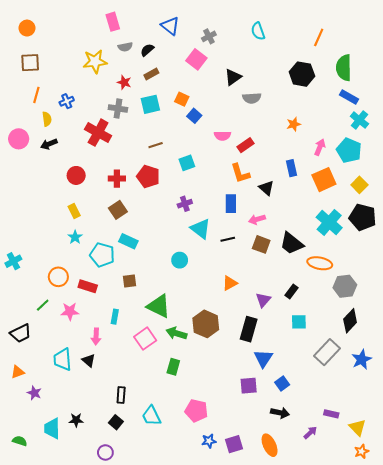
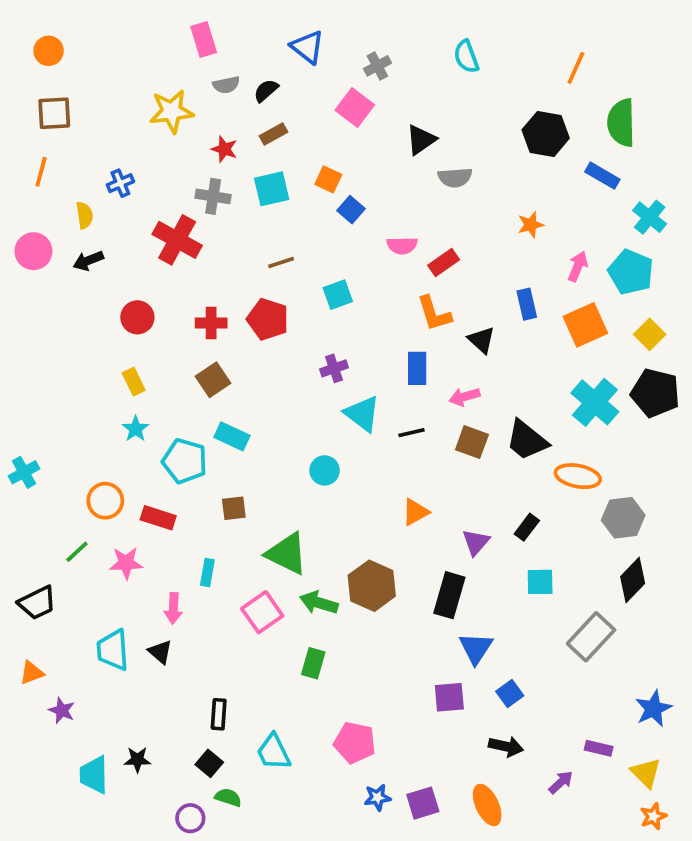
orange line: (36, 95) -> (41, 172), moved
blue rectangle: (349, 97) -> (602, 176), moved
blue star: (362, 359) -> (653, 709), moved
green semicircle: (20, 441) -> (228, 797), moved

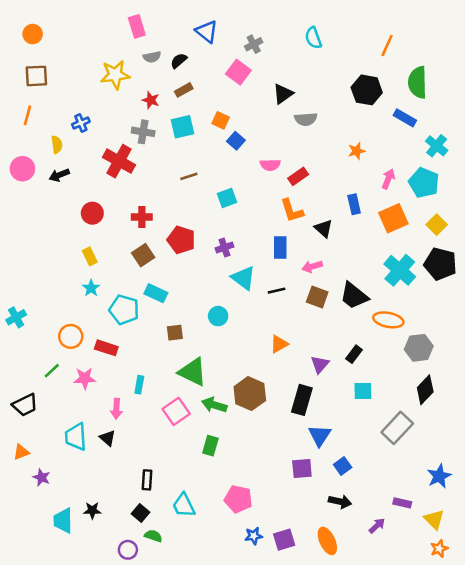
red pentagon: (268, 319) -> (181, 240), moved
brown square: (234, 508) -> (175, 333), moved

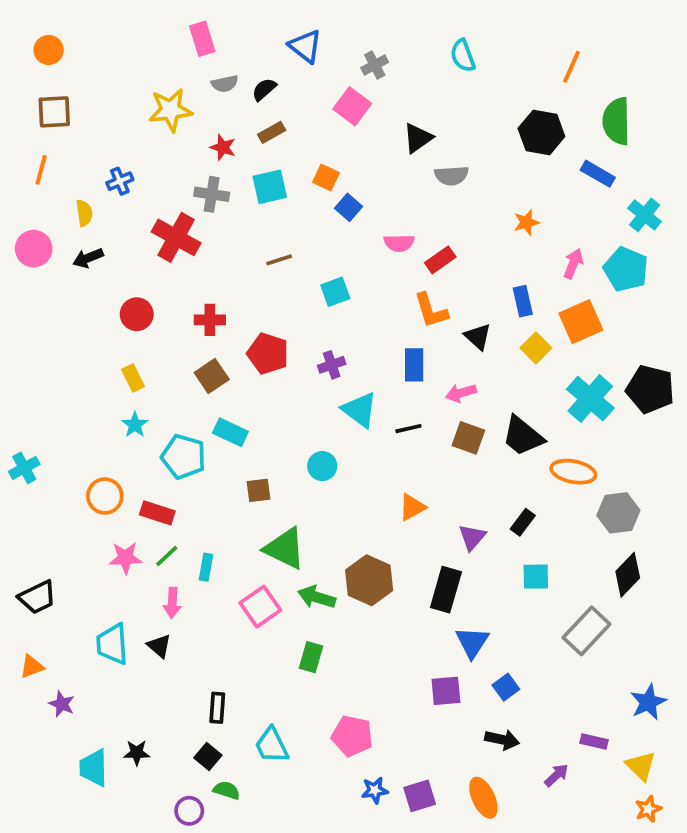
yellow square: (437, 225) -> (536, 348), moved
green line: (52, 371) -> (167, 556), moved

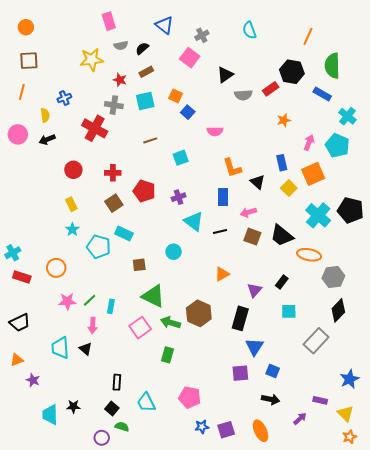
red rectangle: (440, 260) -> (271, 89), moved
red rectangle: (157, 513) -> (22, 277), moved
blue square: (506, 687) -> (273, 371), turned -32

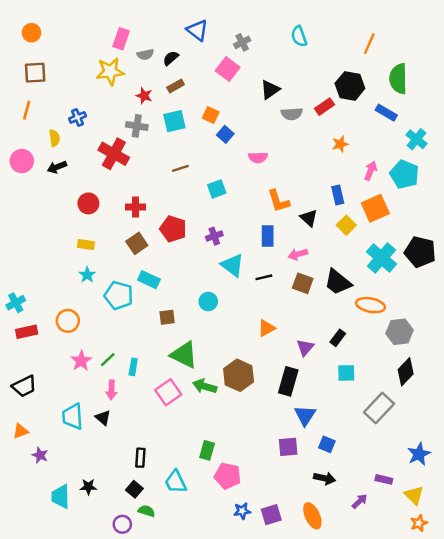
pink rectangle: (109, 21) -> (121, 39), moved, turned 36
yellow rectangle: (71, 204) -> (86, 245), turned -56
red rectangle: (22, 277) -> (27, 332), turned -30
pink star: (67, 301) -> (81, 361), turned -30
green rectangle: (167, 355) -> (207, 450), moved

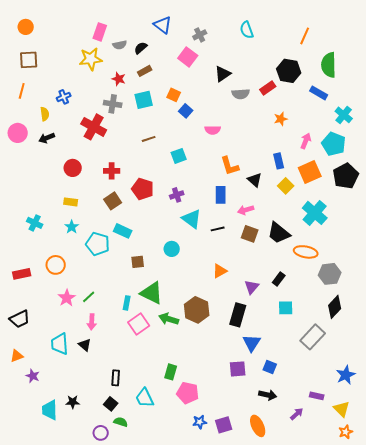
black pentagon: (420, 252) -> (346, 176), moved, turned 30
cyan cross: (16, 303) -> (35, 223), moved, turned -35
cyan rectangle: (133, 367) -> (127, 303), moved

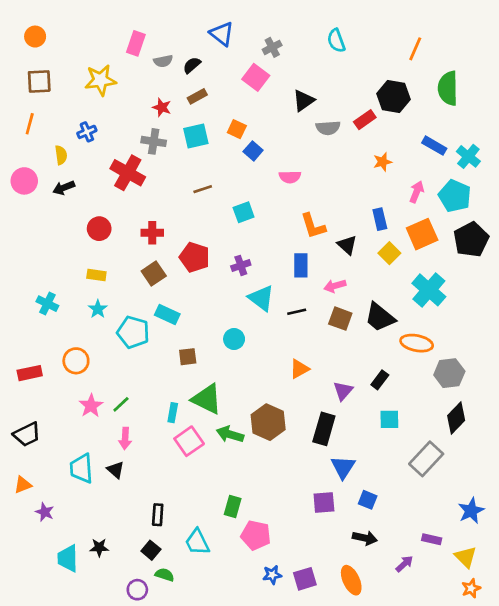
yellow star: (91, 59) -> (101, 80), moved
blue rectangle: (319, 93) -> (434, 146), moved

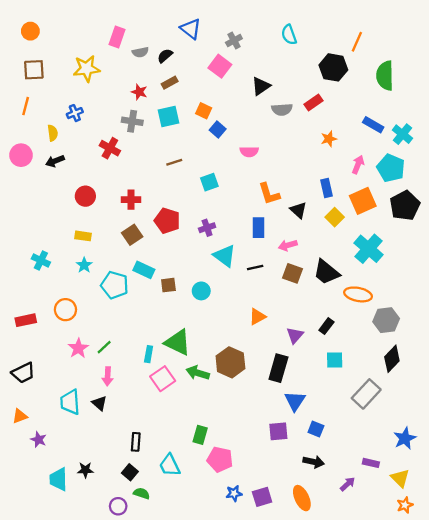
black hexagon: (393, 96) -> (333, 67), moved
red cross: (128, 173) -> (110, 148), size x0.7
brown square: (188, 357) -> (168, 285), moved

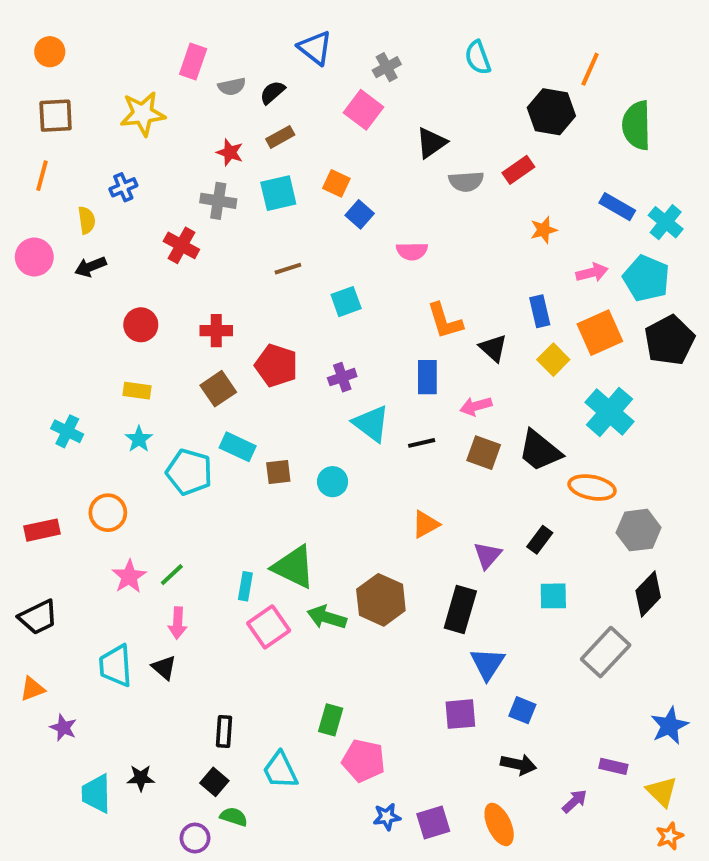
pink arrow: (358, 165) -> (592, 273), turned 54

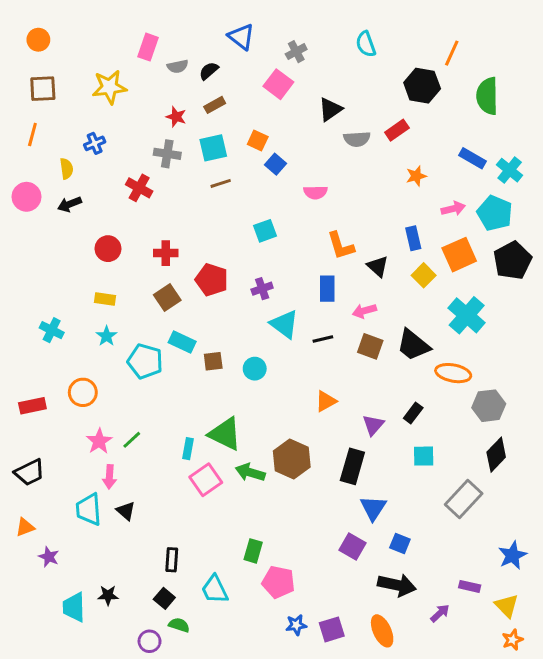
brown line: (288, 269) -> (221, 183), moved
pink arrow: (178, 623) -> (109, 477), moved
purple square: (460, 714) -> (352, 546), turned 35
black arrow: (518, 764) -> (397, 585), size x1.4

